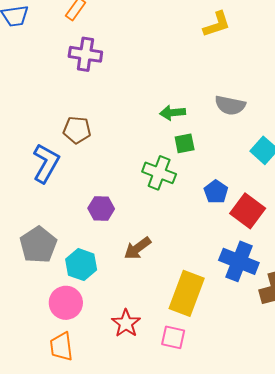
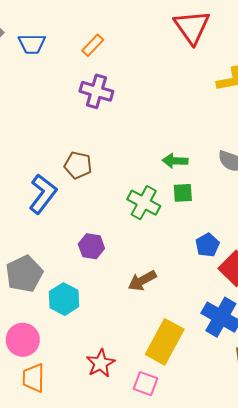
green cross: (159, 173) -> (144, 203), moved
brown arrow: (137, 248) -> (142, 281), moved
pink circle: (66, 303) -> (23, 340), moved

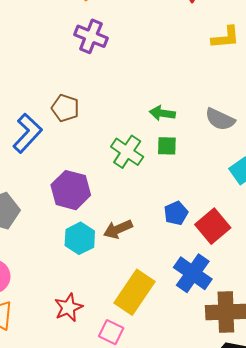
blue pentagon: (207, 245) -> (176, 213), moved
purple hexagon: (91, 246) -> (71, 190), size x1.5
cyan hexagon: (64, 299) -> (80, 238), moved

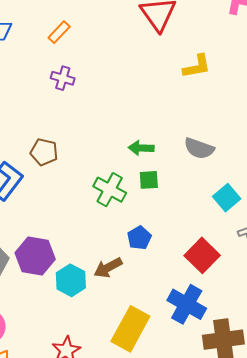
purple cross: (91, 36) -> (63, 78), size x0.7
purple hexagon: (71, 190) -> (35, 256), moved
blue pentagon: (176, 213) -> (139, 238), moved

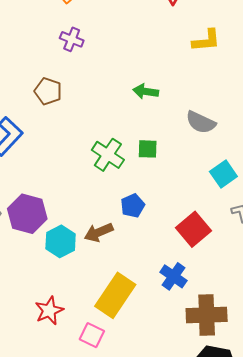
green arrow: (141, 148) -> (146, 91), moved
brown pentagon: (44, 152) -> (48, 91), moved
blue cross: (187, 304) -> (173, 276), size x0.7

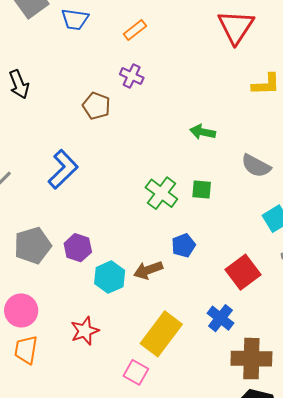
brown pentagon: (48, 91) -> (96, 106), moved
purple hexagon: (27, 214) -> (78, 248), size x0.7
red star: (49, 311) -> (85, 331), moved

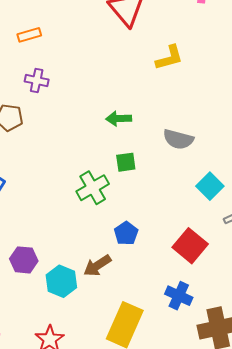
orange rectangle: (135, 30) -> (29, 35), turned 35
green square: (202, 190) -> (126, 162), moved
green cross: (161, 193) -> (93, 188), turned 36

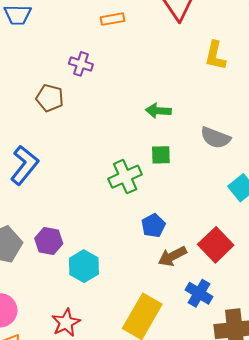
orange rectangle: (29, 35) -> (113, 19), moved
yellow L-shape: (169, 58) -> (215, 56), turned 112
brown arrow: (97, 266) -> (172, 256), moved

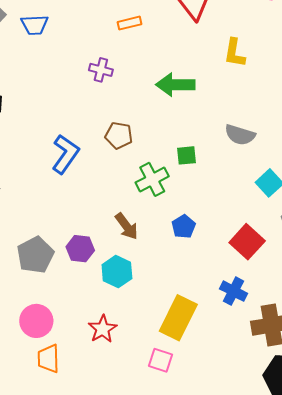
brown pentagon: (50, 98) -> (119, 135), moved
green arrow: (158, 111) -> (175, 85), moved, size x1.5
blue L-shape: (24, 165) -> (65, 154), moved
brown arrow: (172, 256) -> (127, 226), moved, turned -96

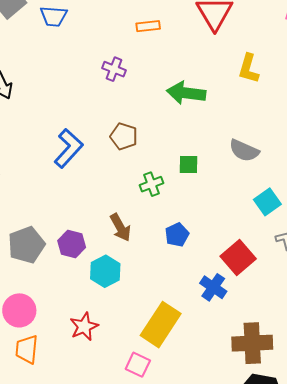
green cross: (152, 179) -> (152, 184), size x0.7
blue cross: (234, 291) -> (213, 287), moved

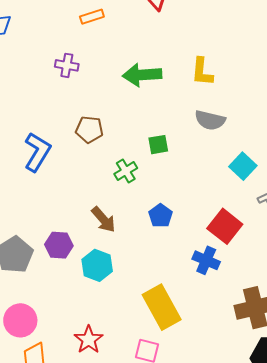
yellow L-shape: (249, 69) -> (202, 72), moved
yellow rectangle: (161, 325) -> (162, 307), turned -51
red star: (84, 327) -> (89, 340), moved

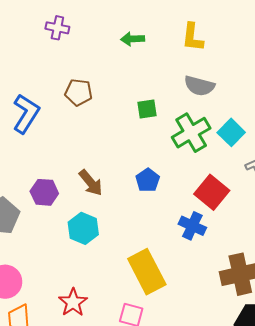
green arrow: (142, 75) -> (133, 39), size x0.6
green cross: (126, 171) -> (191, 133), moved, size x1.6
purple hexagon: (59, 245) -> (44, 192), moved

